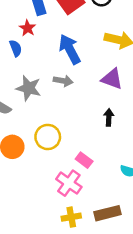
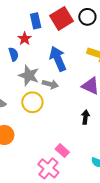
gray star: (29, 88) -> (29, 75), moved
yellow circle: (48, 137) -> (32, 102), moved

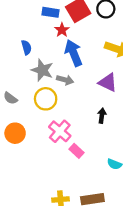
blue rectangle: (36, 21) -> (51, 12), turned -70
red star: (25, 39) -> (62, 30), moved
pink cross: (48, 168) -> (60, 131), moved

